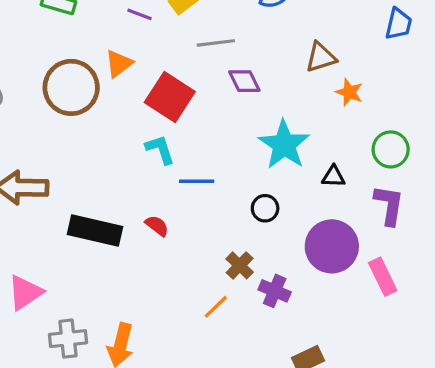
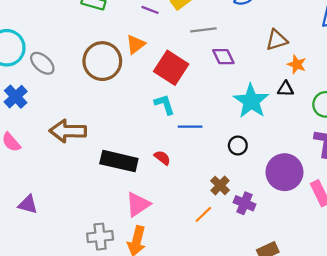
black triangle: (333, 176) -> (286, 89), moved
pink triangle: (25, 292) -> (138, 204), moved

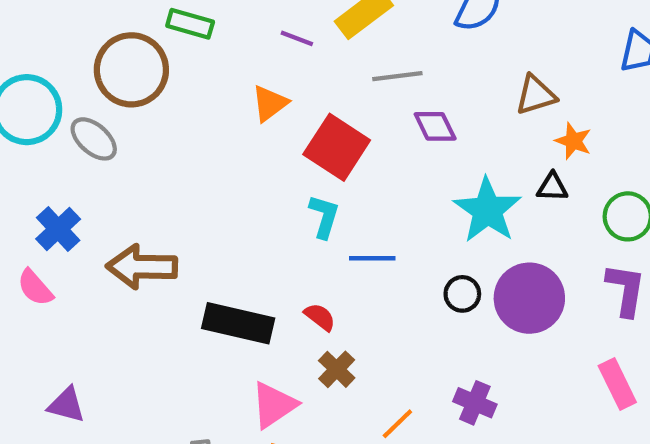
brown circle: (102, 61) -> (131, 70), moved
blue cross: (16, 97) -> (58, 229), moved
cyan L-shape: (164, 104) -> (324, 216), turned 35
purple circle: (284, 172) -> (529, 298), moved
brown cross: (220, 185) -> (337, 369), moved

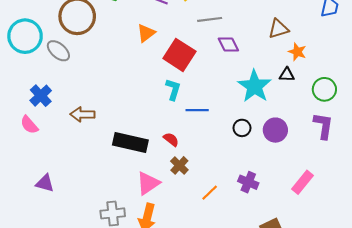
brown arrow: (142, 267) -> (82, 114), size x0.7
purple circle: (529, 298) -> (275, 130), size x0.7
pink rectangle: (617, 384) -> (302, 182), moved, turned 65

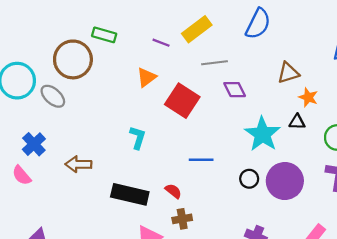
cyan L-shape: (173, 89) -> (138, 137), moved
purple circle: (275, 130) -> (285, 181), size x1.4
brown cross: (179, 165) -> (182, 219), turned 36

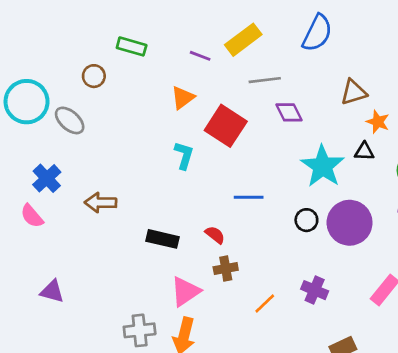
brown circle: (73, 59) -> (94, 76), size x0.5
cyan L-shape: (138, 137) -> (184, 155), moved
black rectangle: (130, 194) -> (162, 239), size x0.7

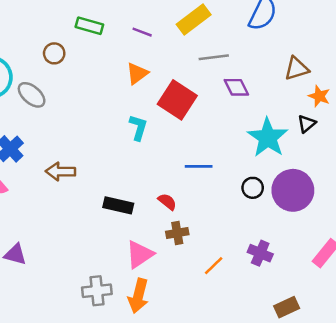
purple line: (200, 56) -> (142, 32), moved
black triangle: (364, 151) -> (307, 124), turned -42

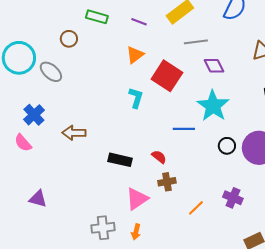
cyan star: (268, 138) -> (213, 106), moved
orange arrow: (138, 296) -> (136, 232), size x0.6

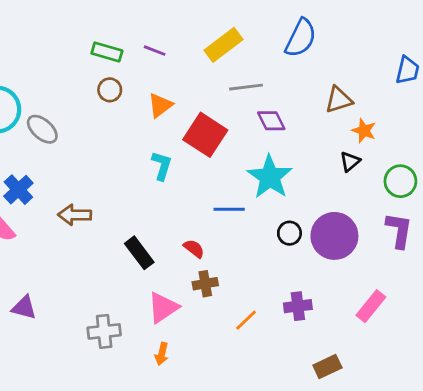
purple line: (139, 22) -> (155, 51), moved
brown circle: (69, 39) -> (110, 90), moved
black rectangle: (120, 160) -> (139, 253), turned 40
purple cross: (233, 198) -> (298, 306), turned -30
gray cross: (103, 228) -> (104, 331), moved

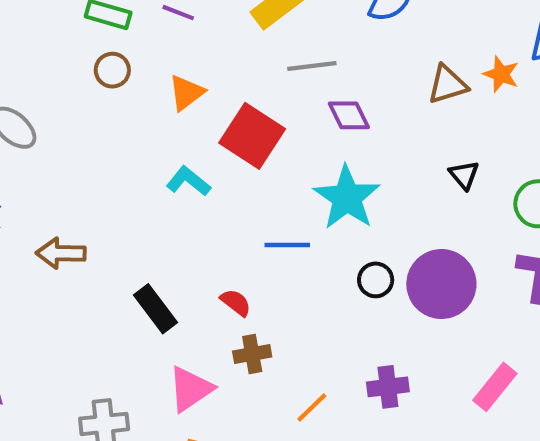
orange star: (364, 131) -> (501, 74), moved
black triangle: (350, 161) -> (464, 175), turned -30
cyan L-shape: (162, 166) -> (188, 181), turned -68

